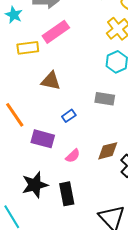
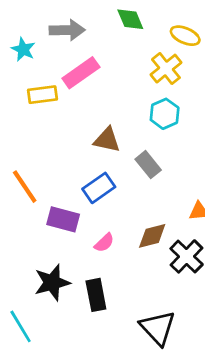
brown triangle: (51, 81) -> (107, 140), moved
gray rectangle: (105, 99) -> (148, 165), turned 42
blue rectangle: (69, 116) -> (99, 188), size x1.6

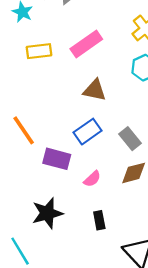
pink rectangle: (81, 73) -> (86, 44), moved
gray rectangle: (148, 165) -> (130, 139), moved
black rectangle: (96, 295) -> (99, 220), moved, size x0.7

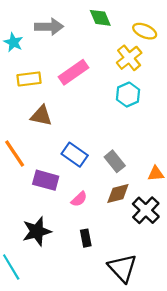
brown triangle: (95, 90) -> (41, 116), moved
blue rectangle: (88, 132) -> (75, 155), turned 70

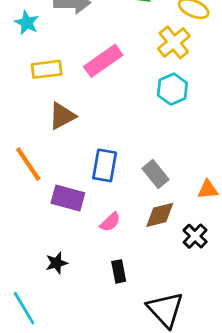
brown triangle: (41, 116) -> (62, 116), turned -40
blue rectangle: (75, 155) -> (105, 165), turned 65
black cross: (146, 210) -> (195, 236), size x0.7
black star: (37, 231) -> (57, 263), size x0.6

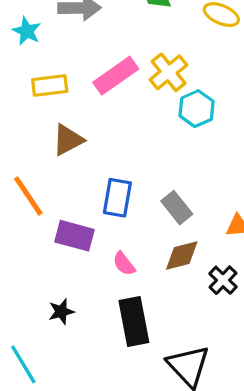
yellow cross: (174, 42) -> (169, 72), moved
pink semicircle: (110, 222) -> (124, 264), turned 95
black rectangle: (119, 271) -> (134, 321), size x1.8

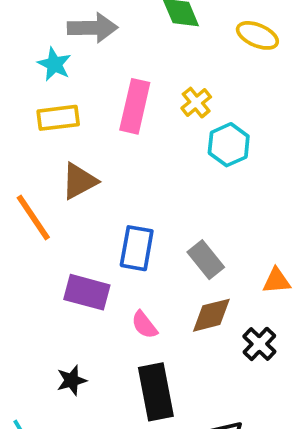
cyan star: (27, 31) -> (54, 64), moved
yellow cross: (169, 72) -> (196, 103), size x0.7
pink rectangle: (116, 76) -> (135, 106), turned -42
orange line: (28, 196) -> (33, 217), moved

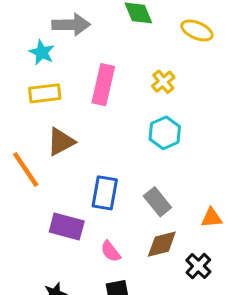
yellow cross: (196, 103) -> (163, 82), moved
cyan hexagon: (229, 145) -> (165, 133), moved

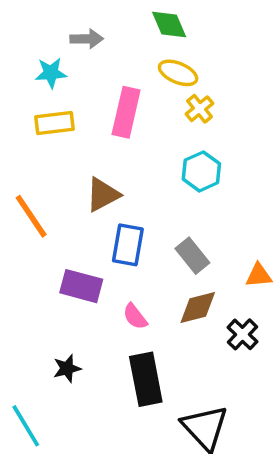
gray arrow: (71, 25) -> (87, 39), size x0.7
yellow ellipse: (197, 30) -> (178, 73), moved
cyan star: (42, 52) -> (51, 73), turned -30
brown triangle: (61, 142) -> (103, 195), moved

